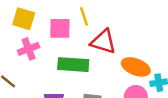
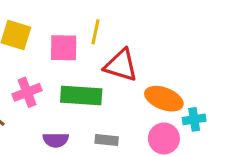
yellow line: (84, 16) -> (95, 32), turned 30
pink cross: (29, 49) -> (27, 92), moved

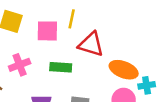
green rectangle: (81, 95) -> (61, 67), size x0.7

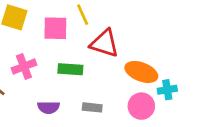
yellow line: (72, 19) -> (83, 15), turned -36

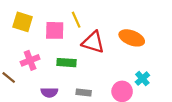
orange ellipse: (141, 72) -> (132, 38), moved
cyan cross: (167, 90) -> (142, 79), turned -32

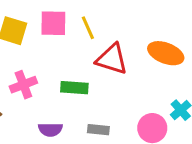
pink square: (55, 30) -> (53, 23), moved

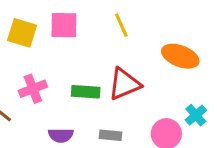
yellow line: (88, 28) -> (121, 25), moved
red triangle: (112, 59) -> (124, 84), moved, turned -40

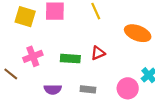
red triangle: (124, 84) -> (98, 53), size x0.6

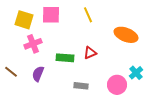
pink cross: (33, 56) -> (33, 44), moved
purple semicircle: (53, 89) -> (38, 74), moved, turned 112

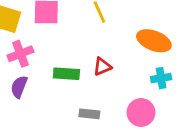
cyan cross: (136, 73) -> (161, 78), moved, turned 32
purple semicircle: (38, 74) -> (19, 87), moved

